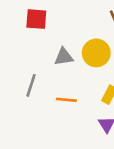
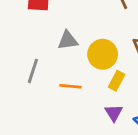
yellow circle: (96, 53) -> (103, 54), moved

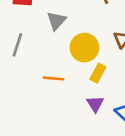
gray triangle: (68, 40) -> (56, 21), moved, turned -40
gray line: (33, 71) -> (17, 45), moved

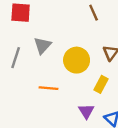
gray triangle: (56, 21) -> (42, 46), moved
yellow rectangle: (98, 73) -> (101, 84), moved

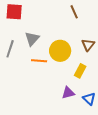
orange line: (49, 88) -> (39, 61), moved
purple triangle: (86, 111) -> (68, 93), turned 48

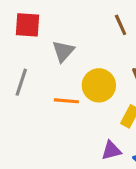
gray triangle: (32, 39) -> (63, 51), moved

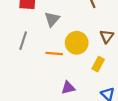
purple triangle: (111, 151) -> (68, 88), moved

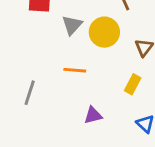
gray line: (23, 41) -> (30, 93), moved
yellow circle: (77, 43) -> (104, 32), moved

